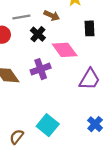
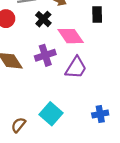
purple trapezoid: (90, 79) -> (76, 68), moved
blue cross: (95, 124) -> (100, 114), turned 35

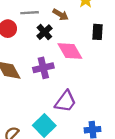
purple trapezoid: (76, 68) -> (65, 101), moved

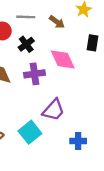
black cross: (44, 32) -> (26, 44), moved

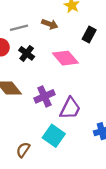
black rectangle: (93, 43) -> (89, 34), turned 35
purple cross: (34, 74) -> (44, 96), moved

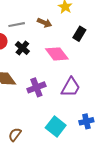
purple trapezoid: (70, 108) -> (71, 87), moved
cyan square: (54, 136) -> (56, 127), moved

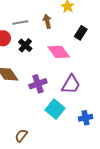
brown arrow: (44, 23) -> (47, 21), turned -128
cyan square: (56, 127) -> (55, 109), moved
brown semicircle: (15, 134) -> (21, 136), moved

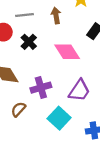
brown semicircle: (21, 136) -> (18, 109), moved

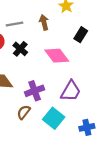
brown semicircle: (18, 109) -> (24, 112), moved

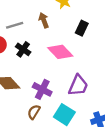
purple cross: (35, 91) -> (42, 89), turned -36

